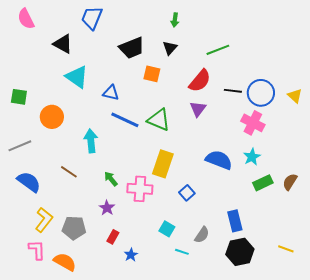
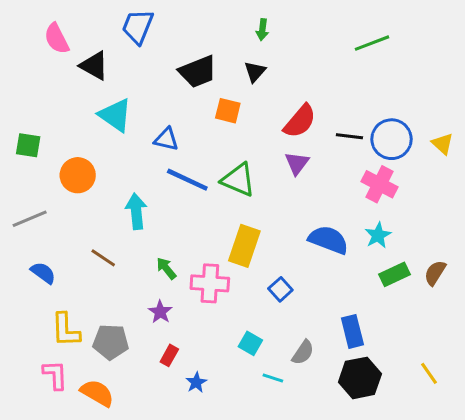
pink semicircle: (26, 19) -> (57, 39), moved
green line: (218, 50) -> (372, 43), moved
blue semicircle: (29, 182) -> (43, 273), size x0.7
yellow L-shape: (44, 220) -> (66, 330), turned 140
yellow line: (286, 249) -> (429, 373), turned 35

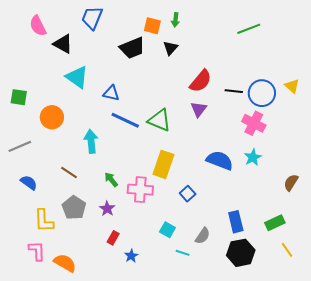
orange square: (228, 111) -> (152, 26), moved
yellow triangle: (443, 144) -> (292, 86), moved
green rectangle: (395, 274) -> (275, 223), moved
gray pentagon: (111, 342) -> (74, 208), moved, turned 30

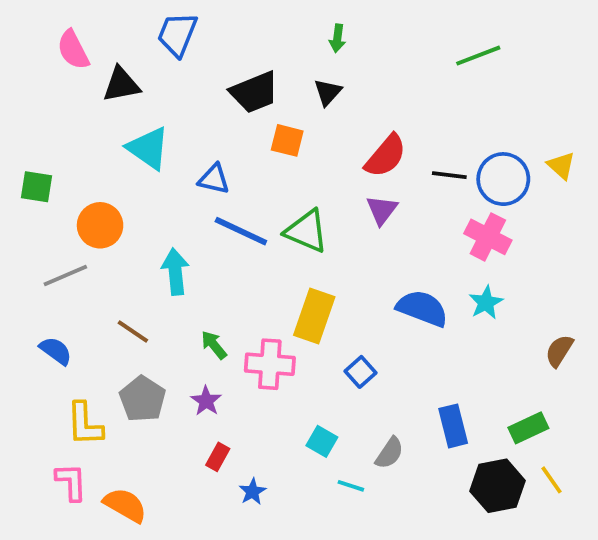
orange square: (152, 26) -> (287, 140), moved
black triangle: (63, 44) -> (121, 85), turned -40
gray line: (20, 146) -> (65, 275), moved
black hexagon: (241, 253) -> (497, 486), moved

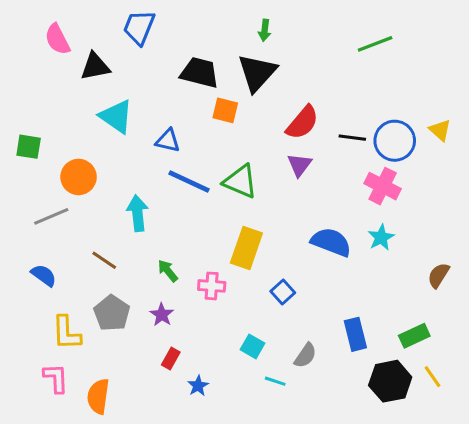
black trapezoid: (254, 92) -> (200, 73), turned -144
black triangle: (328, 92) -> (257, 73), size x1.8
pink cross: (270, 364) -> (212, 286), size x0.7
orange semicircle: (125, 505) -> (98, 396), turned -112

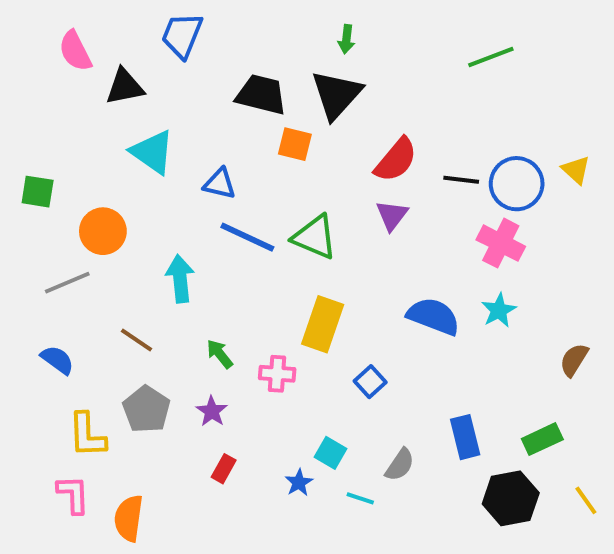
yellow line: (432, 377) -> (586, 500), moved
blue star: (198, 386) -> (299, 483), moved

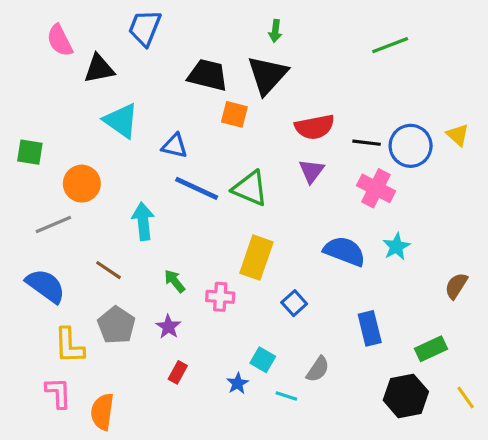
red semicircle: (396, 160) -> (315, 127), turned 39
pink cross: (501, 243) -> (376, 188), moved
blue semicircle: (57, 360) -> (46, 286), size x1.5
blue rectangle: (465, 437) -> (370, 328), moved

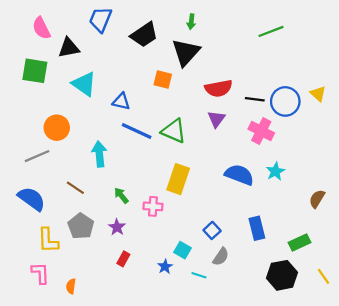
black trapezoid: (208, 75) -> (144, 35), moved, turned 132
green square: (30, 152) -> (35, 71), moved, size x1.4
blue square: (294, 303) -> (212, 230), moved
orange semicircle: (102, 412) -> (71, 286), size x0.6

